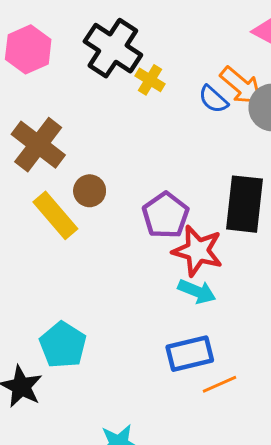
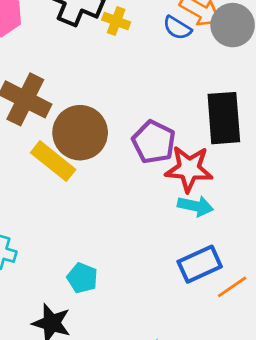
brown circle: (90, 191) -> (80, 133), size x1.8
cyan pentagon: (63, 345) -> (82, 278), size x0.7

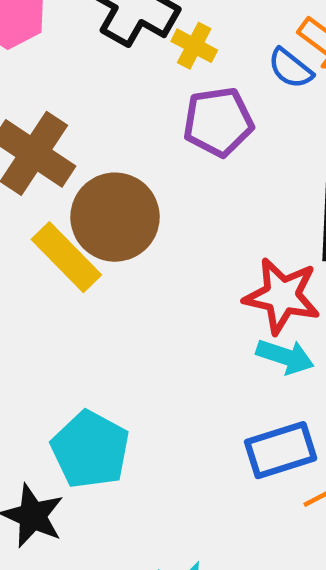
purple pentagon: (154, 142) -> (218, 122), moved, turned 30
cyan pentagon: (82, 278) -> (90, 450), size x1.6

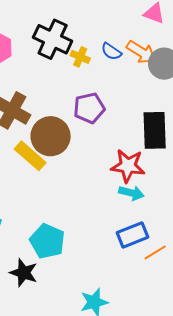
blue semicircle: (290, 68) -> (111, 51), moved
purple pentagon: (218, 122) -> (89, 108), moved

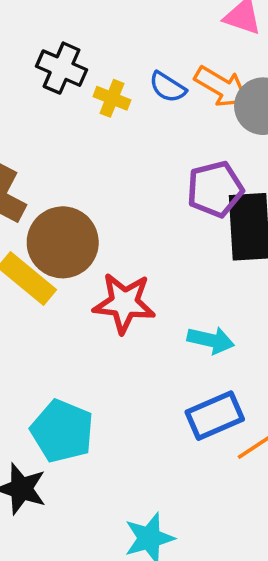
black cross: (53, 39) -> (61, 68), size x0.7
purple pentagon: (89, 108) -> (215, 189), moved
red star: (128, 166) -> (124, 303), moved

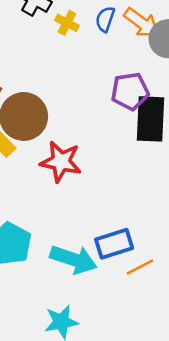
blue semicircle: (168, 87) -> (105, 19), turned 70
cyan arrow: (211, 340) -> (73, 259), moved, size x1.5

